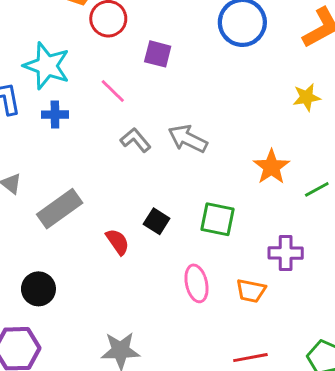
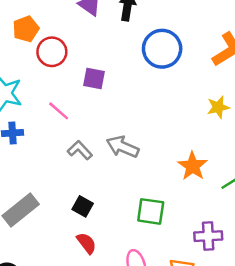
black square: (157, 221) -> (83, 206), moved
red semicircle: (118, 242) -> (86, 243), moved

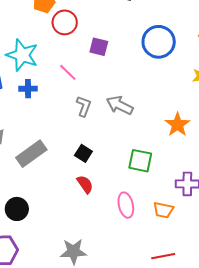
blue circle: (162, 49) -> (159, 42), moved
gray L-shape: (80, 150) -> (84, 106), turned 60

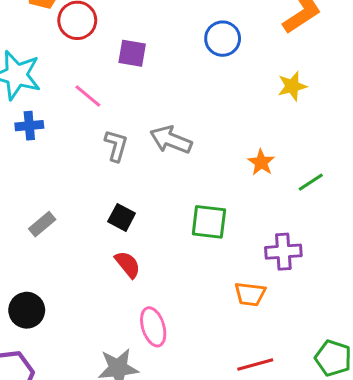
blue circle: (159, 42) -> (223, 39), size x0.7
orange star: (177, 125) -> (261, 162), size x0.7
gray rectangle: (31, 154) -> (42, 224), size x0.6
pink ellipse: (126, 205) -> (153, 327), moved

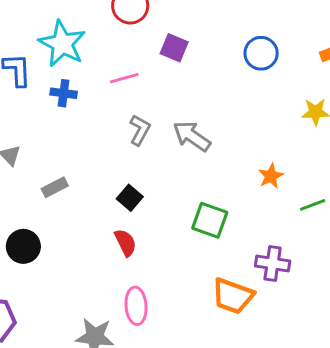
pink line: (88, 96) -> (124, 78), turned -68
orange trapezoid: (250, 294) -> (233, 296), size x1.4
black circle: (27, 310) -> (23, 246), moved

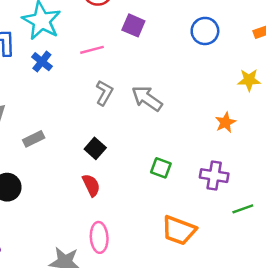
blue cross: (64, 93) -> (42, 62), turned 30
orange star: (271, 176) -> (225, 122), moved
green line: (313, 205) -> (243, 209), moved
green square: (210, 220) -> (161, 168), size x0.7
purple cross: (273, 263) -> (214, 176), moved

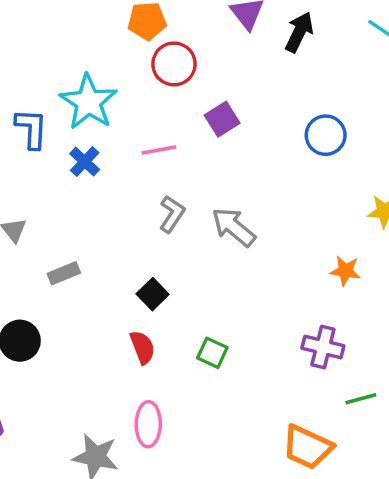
purple square: (133, 25) -> (222, 119), turned 30
orange star: (225, 122) -> (345, 271), turned 30
green square: (161, 168) -> (212, 353), moved
orange trapezoid: (179, 230) -> (307, 447), moved

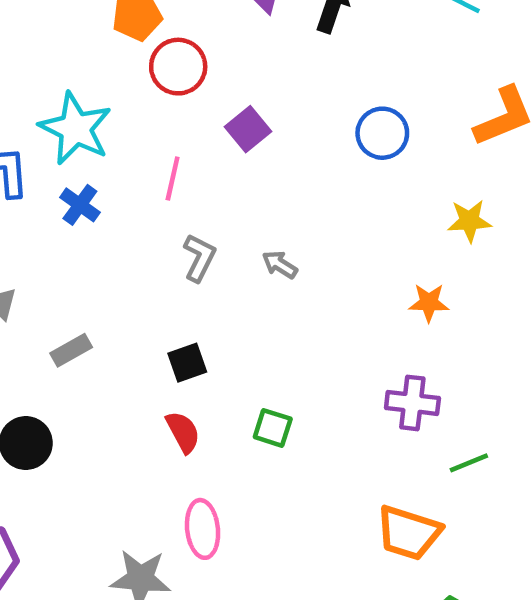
pink line: (159, 150) -> (173, 178), turned -60
gray arrow: (234, 227) -> (280, 265), size x0.6
black square: (153, 294) -> (187, 363), turned 32

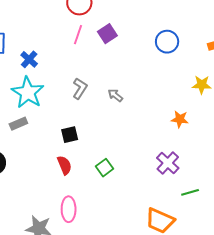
cyan star: (75, 129) -> (28, 93), moved
pink line: (173, 178) -> (78, 35), moved
purple cross: (412, 403) -> (168, 163), turned 30
green square: (273, 428) -> (105, 168), turned 30

